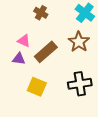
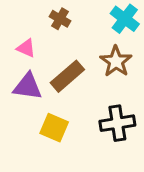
pink triangle: (24, 41) -> (26, 48), moved
purple triangle: (19, 59) -> (28, 86), size x1.5

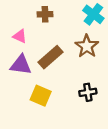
brown cross: (60, 19) -> (45, 14), turned -32
black cross: (117, 123) -> (88, 92), size x0.7

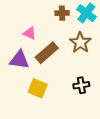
brown cross: (45, 14) -> (62, 13), moved
pink triangle: (20, 36) -> (29, 33), moved

